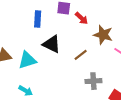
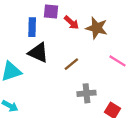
blue rectangle: (38, 19) -> (32, 27), moved
brown star: (103, 35) -> (97, 28), moved

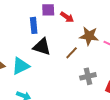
brown star: (97, 28) -> (89, 36), moved

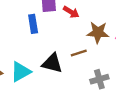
black triangle: (42, 47) -> (52, 63), moved
brown line: (72, 53) -> (79, 53), turned 32

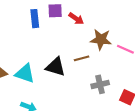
blue rectangle: (33, 24) -> (35, 19), moved
cyan triangle: (21, 72) -> (25, 73), turned 45

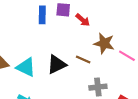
brown line: (82, 58) -> (83, 59), turned 32
black triangle: (56, 67) -> (57, 64), turned -50

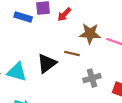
blue rectangle: (42, 15) -> (23, 17), turned -63
red arrow: (83, 20) -> (64, 14), turned 104

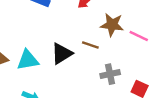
cyan triangle: (17, 72) -> (28, 60), turned -30

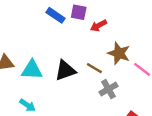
gray cross: (110, 74) -> (108, 89), moved, turned -30

